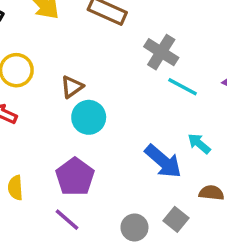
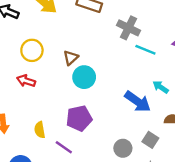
purple pentagon: (75, 177) -> (79, 118), turned 30
purple line: (67, 220) -> (64, 147), moved

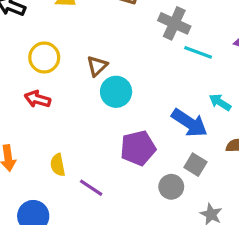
purple pentagon: (79, 118) -> (138, 148), moved
gray square: (150, 140) -> (195, 165), moved

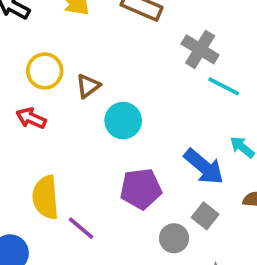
brown triangle: (97, 66) -> (88, 86), moved
yellow semicircle: (58, 165) -> (45, 197), size x1.6

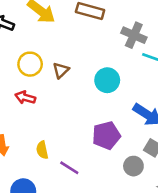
cyan circle: (123, 121) -> (107, 80), moved
yellow semicircle: (45, 197) -> (42, 150), size x0.6

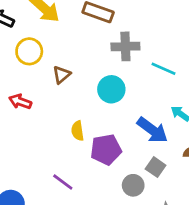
gray cross: (134, 35) -> (125, 46), moved, turned -30
yellow circle: (30, 64) -> (29, 51), moved
yellow semicircle: (42, 150) -> (78, 131), moved

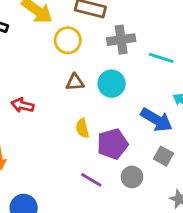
yellow circle: (29, 51) -> (68, 40), moved
brown triangle: (61, 75) -> (75, 82), moved, turned 42
purple line: (63, 182) -> (91, 180), moved
gray circle: (133, 185) -> (132, 177), moved

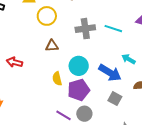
gray cross: (121, 40) -> (85, 29), moved
cyan circle: (112, 84) -> (79, 66), moved
gray circle: (132, 177) -> (84, 114), moved

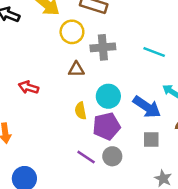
gray cross: (85, 29) -> (103, 47), moved
gray square: (115, 99) -> (151, 139), turned -32

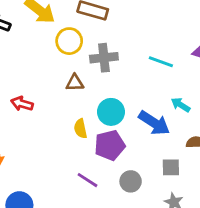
gray square: (151, 139) -> (171, 167), moved
gray circle: (112, 156) -> (131, 181), moved

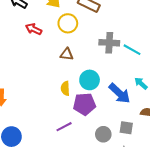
gray cross: (104, 58) -> (109, 43), moved
red arrow: (22, 104) -> (34, 29), moved
purple line: (87, 180) -> (64, 127), turned -70
gray circle: (131, 181) -> (103, 134), moved

